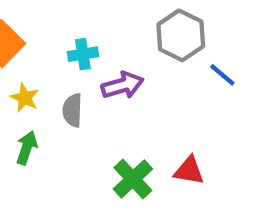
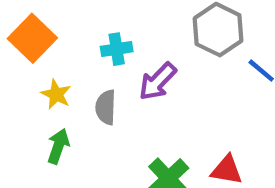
purple arrow: (122, 85) -> (158, 81), turned 150

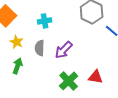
purple arrow: (158, 81) -> (64, 50), moved

